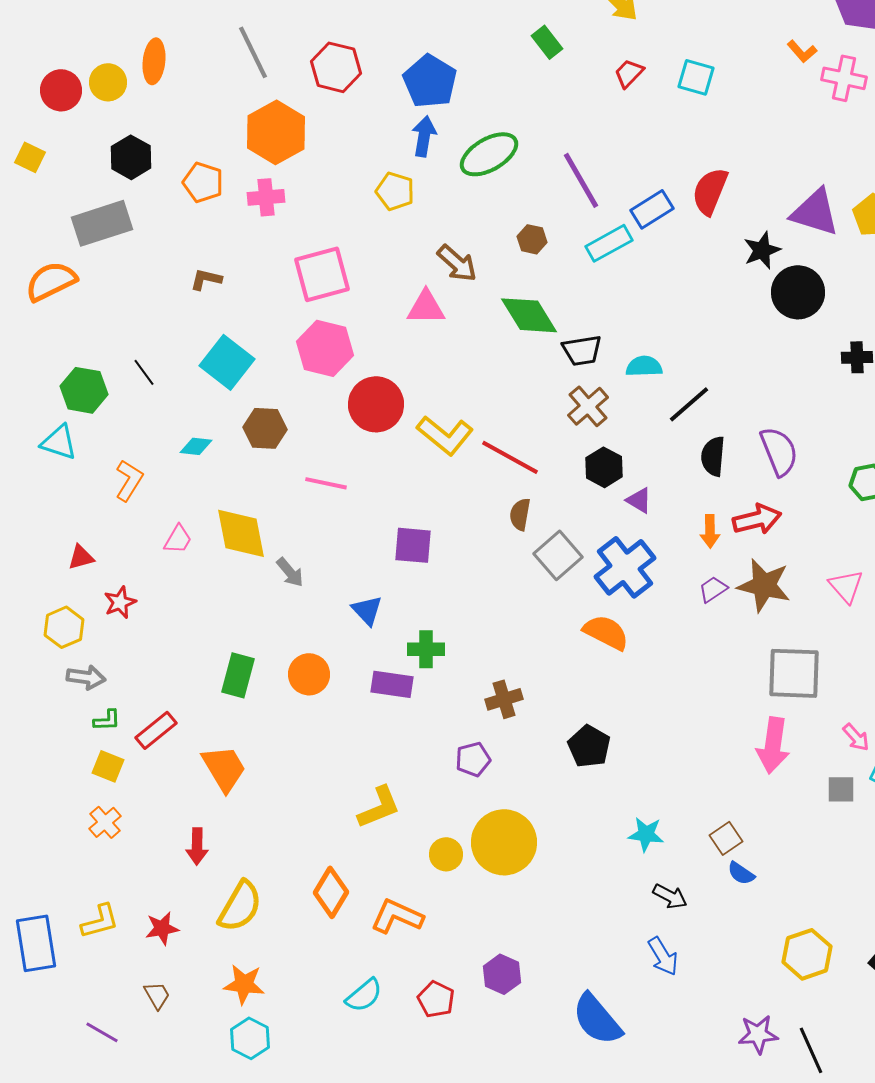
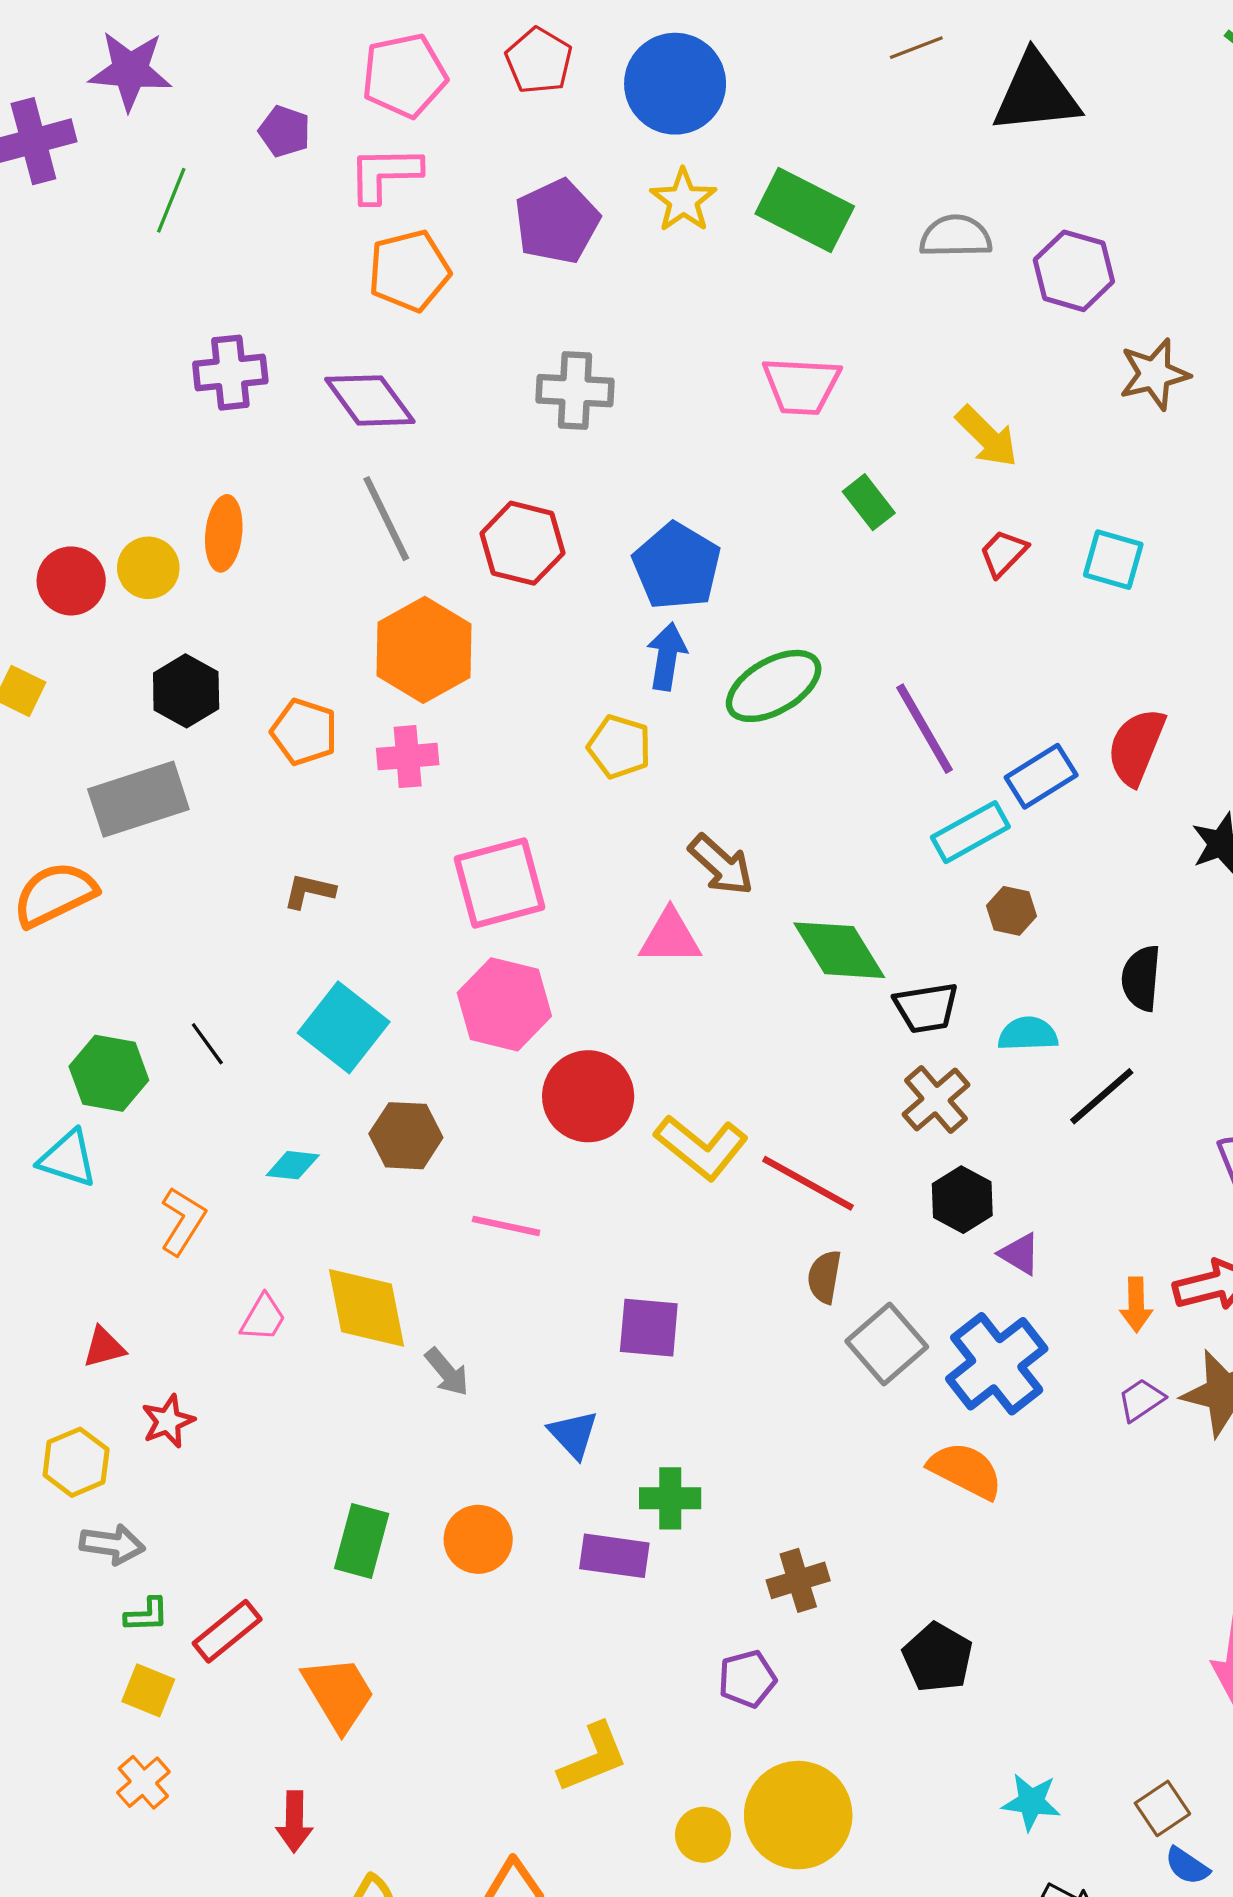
brown hexagon: (532, 239) -> (1011, 911), moved
black semicircle: (713, 456) -> (1141, 978), moved

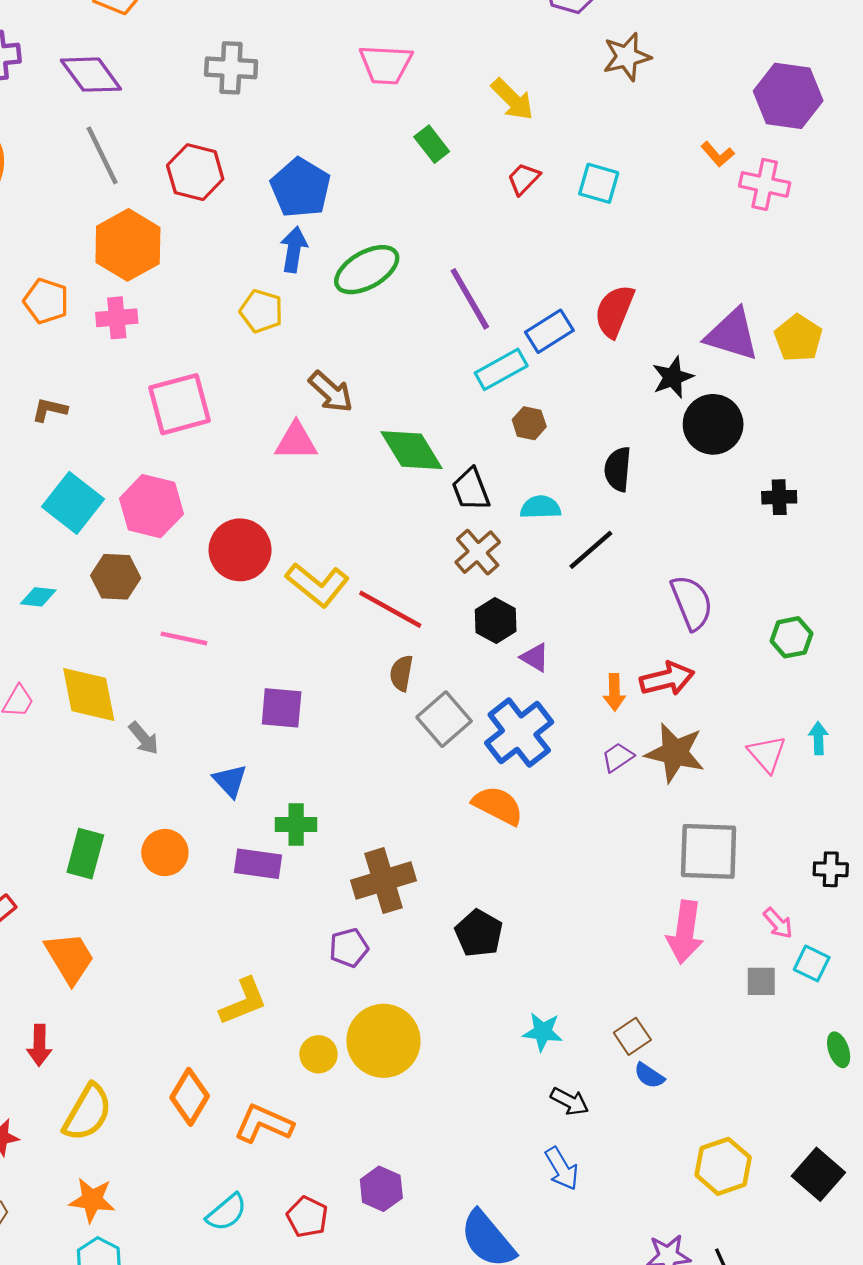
pink hexagon: (504, 1004) -> (151, 506), moved
black trapezoid: (926, 1008) -> (471, 489), turned 78
brown cross: (798, 1580) -> (384, 881), size x1.5

